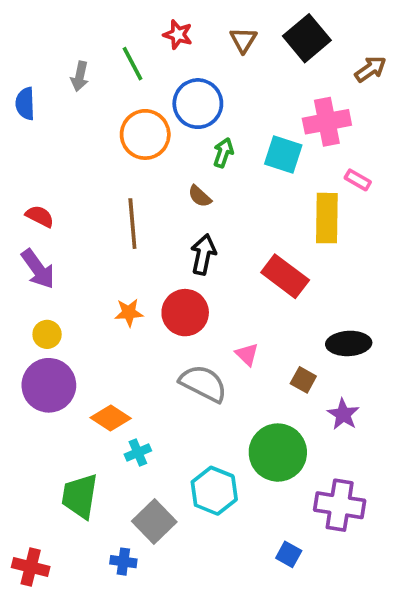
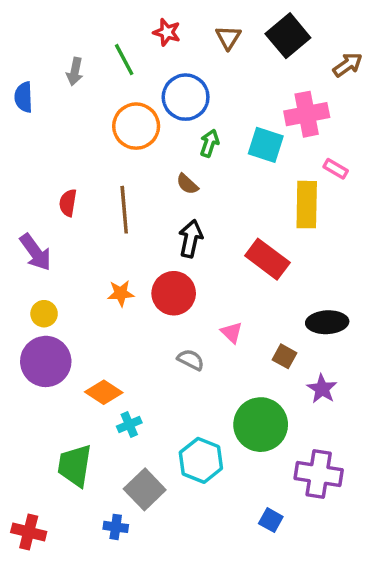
red semicircle: (40, 216) -> (68, 203), moved, turned -108
gray semicircle: (203, 383) -> (191, 360), size x0.6

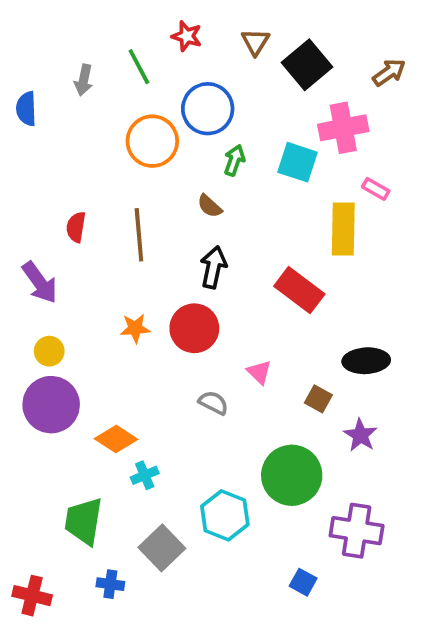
black square: (288, 36) -> (307, 65), moved
blue cross: (116, 527) -> (110, 584), moved

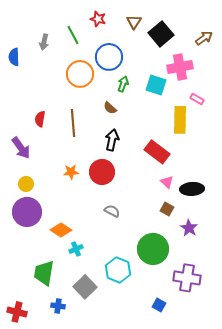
pink triangle: (259, 372) -> (167, 182), moved

